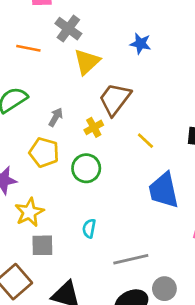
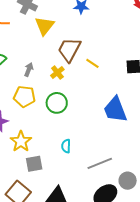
yellow line: (145, 141) -> (92, 63), moved

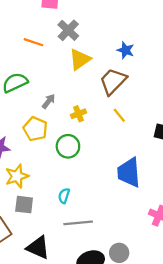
brown trapezoid: (69, 50) -> (113, 81), moved
gray line: (100, 163) -> (78, 223), moved

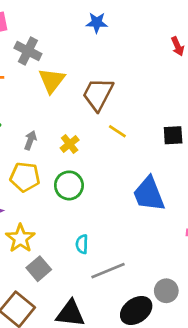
blue star: (126, 50) -> (97, 23), moved
gray square: (24, 205) -> (39, 269), turned -30

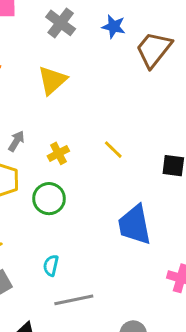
gray cross: (28, 51) -> (61, 23), moved
brown trapezoid: (98, 94) -> (154, 49), moved

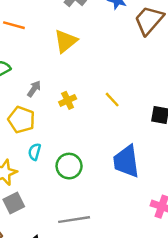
green circle: (49, 199) -> (69, 166), moved
cyan semicircle: (51, 266) -> (35, 152), moved

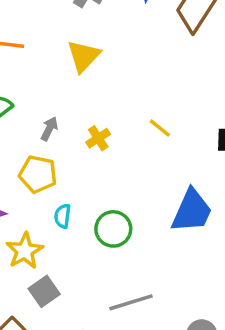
blue trapezoid: (126, 161) -> (192, 211), turned -140

